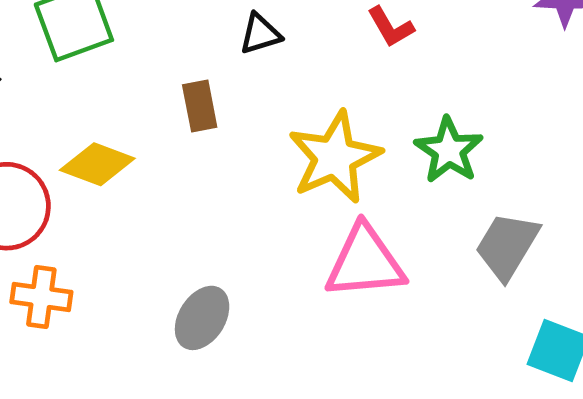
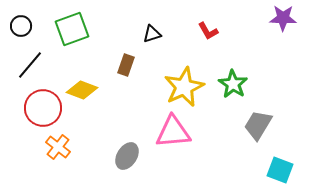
brown rectangle: (200, 106) -> (126, 65), turned 30
pink triangle: (365, 262) -> (173, 132), moved
orange cross: (41, 297) -> (58, 147), turned 30

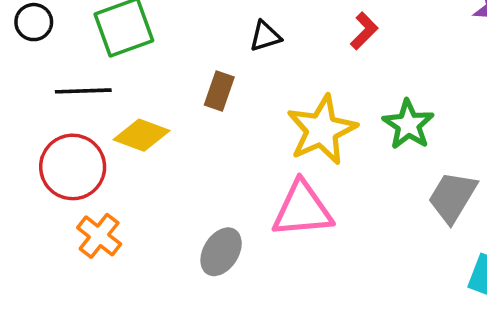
red L-shape: (208, 31) -> (364, 31), turned -105
black line: (30, 65) -> (83, 91), moved, turned 48

